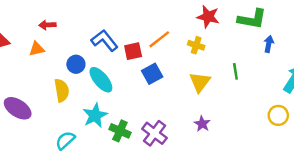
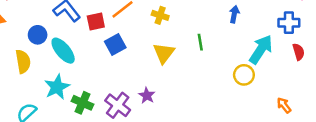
yellow circle: (278, 115) -> (244, 75), moved
purple star: (202, 124) -> (147, 96), moved

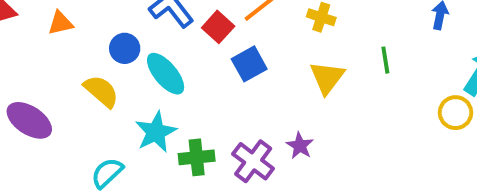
red square: (96, 21) -> (218, 27), turned -36
yellow semicircle: (23, 62) -> (101, 91), turned -40
green cross: (82, 103) -> (197, 157), turned -30

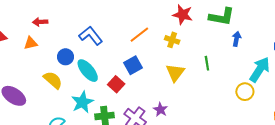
red square: (218, 27) -> (116, 84), moved

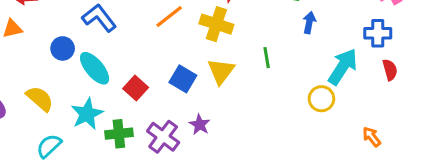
yellow cross: (172, 40) -> (216, 24), size x1.5
blue square: (133, 65) -> (183, 79), moved, turned -30
yellow semicircle: (53, 80) -> (40, 99), moved

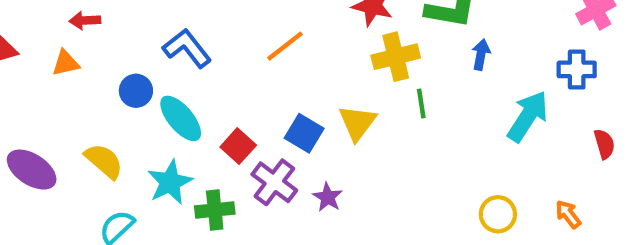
yellow cross: (216, 24) -> (396, 57), moved, turned -32
red semicircle: (390, 70) -> (604, 144), moved
yellow circle: (321, 99) -> (498, 214), moved
purple cross: (163, 137) -> (274, 182), moved

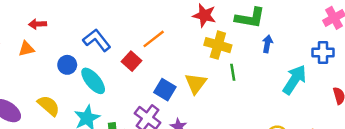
yellow cross: (396, 57) -> (218, 45), turned 30
red square: (238, 146) -> (131, 61), moved

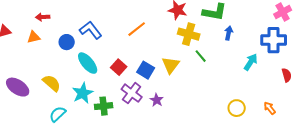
blue cross: (323, 52) -> (274, 40), size x1.4
red square: (131, 61) -> (119, 67), moved
blue circle: (67, 65) -> (67, 42), moved
green line: (233, 72) -> (201, 56), turned -32
cyan arrow: (295, 80) -> (251, 62), size x0.7

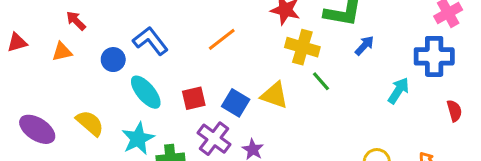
red arrow: (43, 17) -> (76, 21), turned 48
blue arrow: (229, 33) -> (364, 46), turned 32
yellow triangle: (171, 65) -> (274, 95), turned -48
red square: (119, 67) -> (194, 98), turned 35

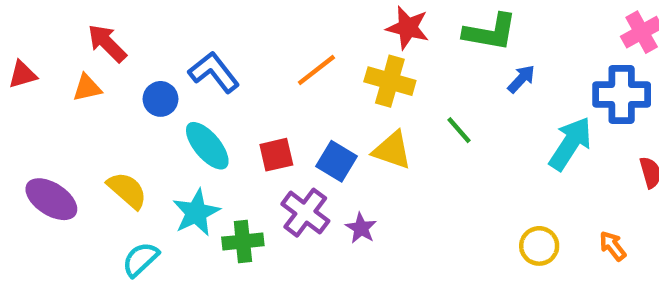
red arrow: (76, 21) -> (107, 43), size x1.4
yellow cross: (302, 47) -> (390, 81), moved
cyan arrow: (399, 91) -> (570, 143), size x1.4

